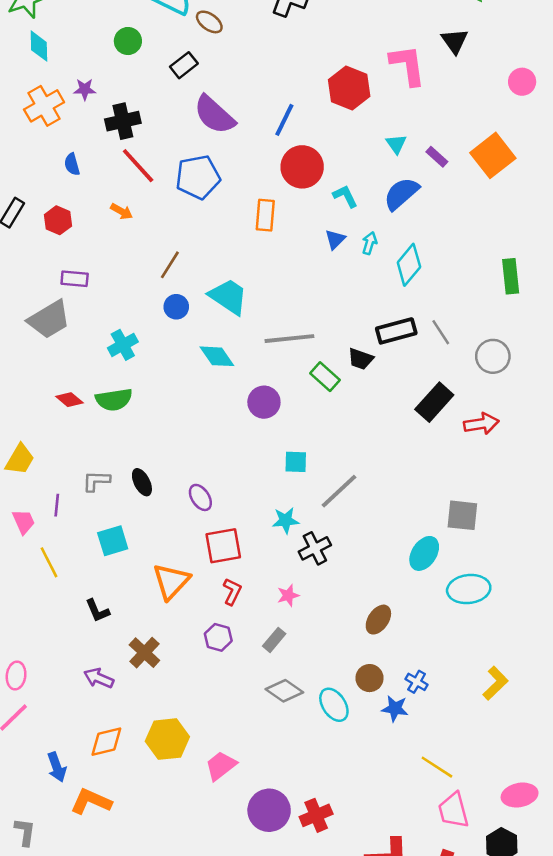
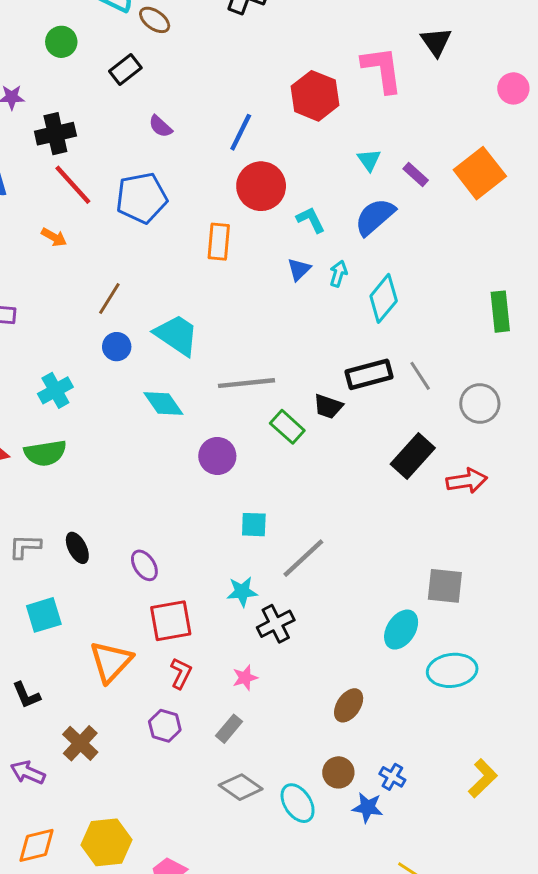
purple semicircle: (214, 115) -> (160, 126), size x0.5

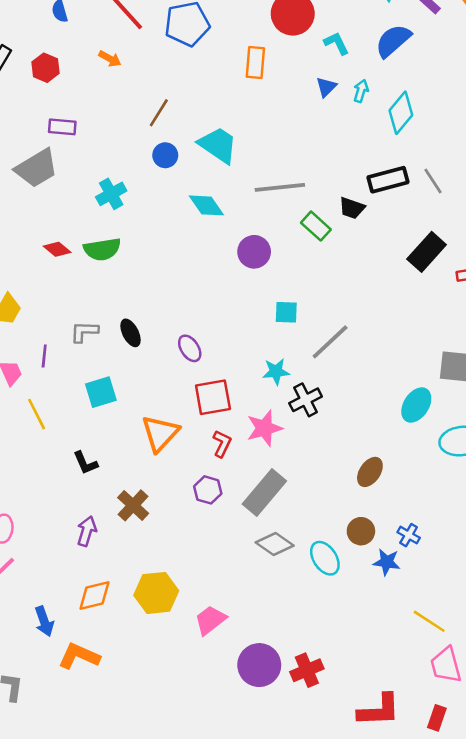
pink star: (245, 678) -> (264, 428), moved, size x1.6
gray rectangle: (229, 729) -> (264, 493), size x1.8
purple arrow: (28, 772) -> (87, 531), turned 84

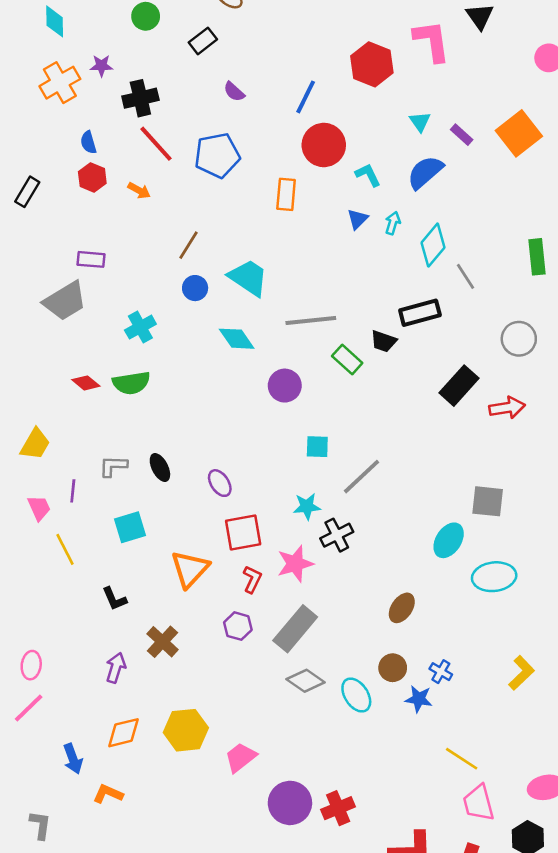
red hexagon: (46, 68) -> (92, 178), moved
gray line: (433, 181) -> (466, 276), moved
orange L-shape: (79, 656) -> (108, 794), size x0.7

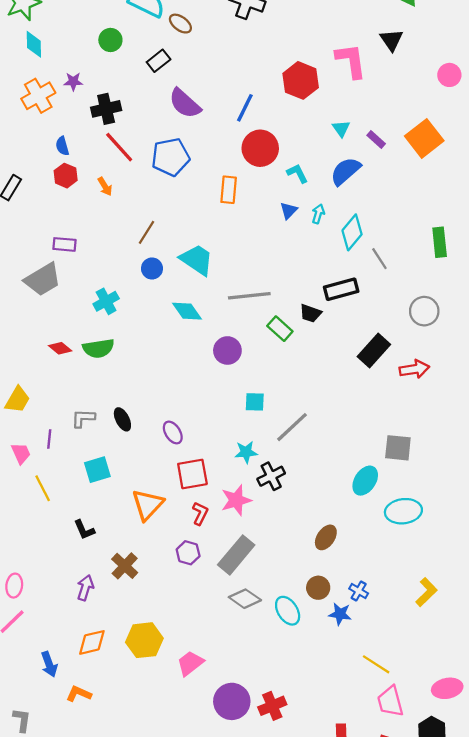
purple semicircle: (234, 92) -> (185, 103), size x1.8
orange arrow: (139, 191) -> (105, 186), turned 30

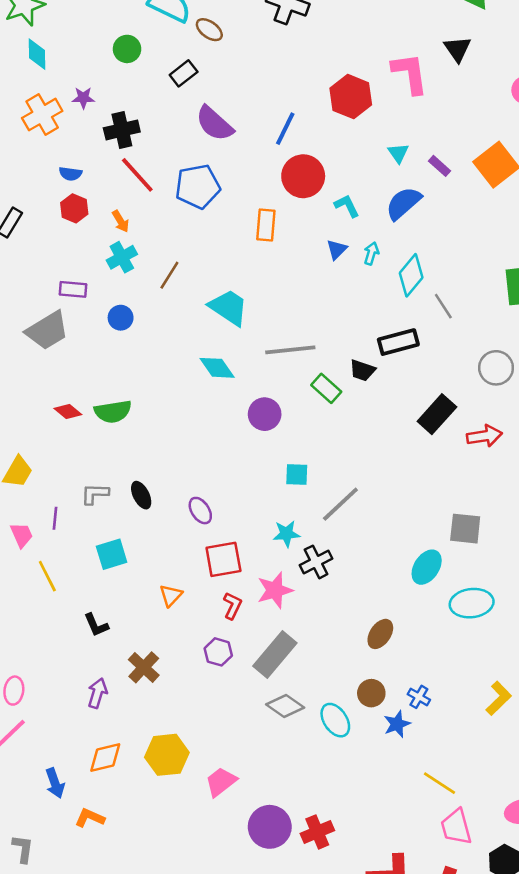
blue semicircle: (62, 146) -> (70, 174), turned -66
blue circle: (152, 268) -> (121, 318), moved
cyan cross: (106, 301) -> (122, 257), moved
orange triangle: (148, 505) -> (171, 595), size x0.6
blue star: (340, 614) -> (397, 724), turned -30

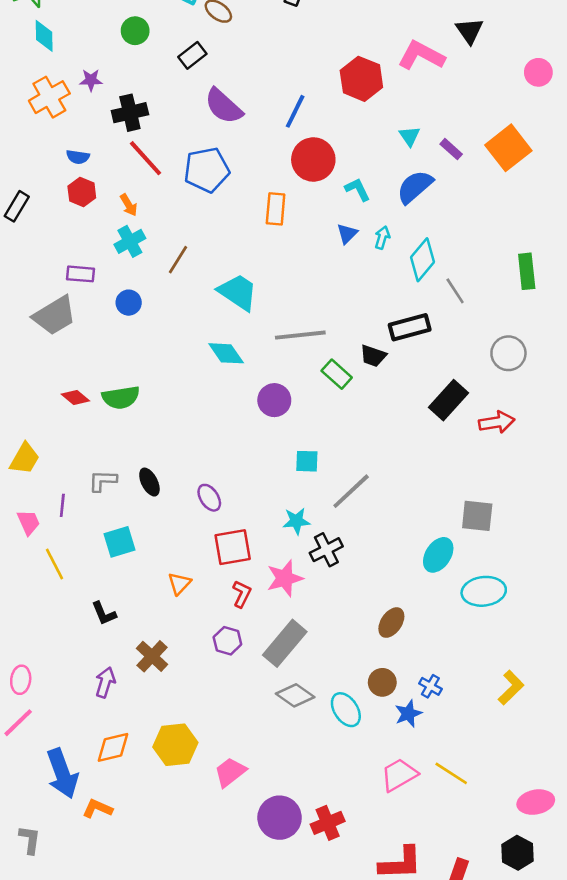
pink L-shape: (410, 73) -> (421, 55), turned -54
blue arrow: (55, 783) -> (62, 773), size x1.6
pink trapezoid: (456, 827) -> (399, 775), moved, turned 75

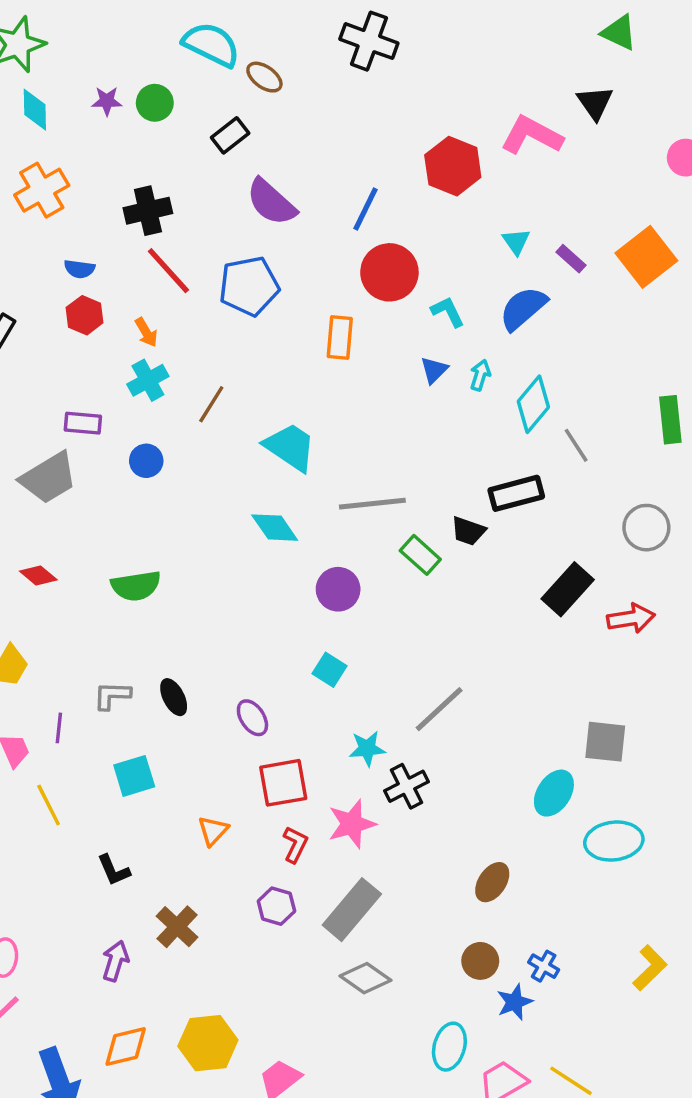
purple star: (91, 80) -> (107, 101), moved
red diamond: (75, 398) -> (38, 576), moved
cyan square: (307, 461) -> (330, 670), moved, turned 30
cyan ellipse: (346, 710) -> (449, 1047), moved, turned 48

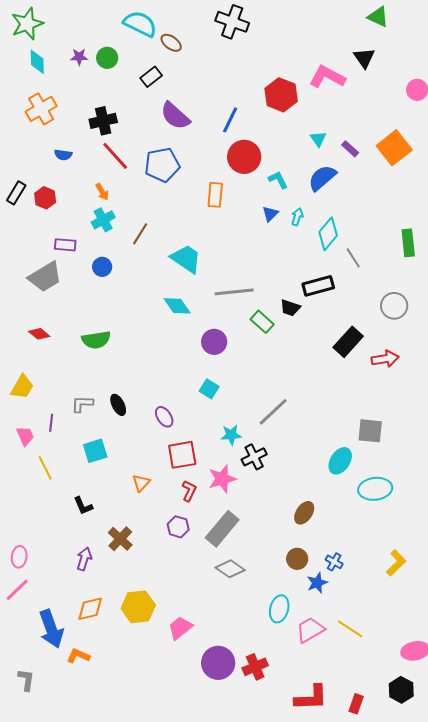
red hexagon: (85, 315) -> (45, 198), moved

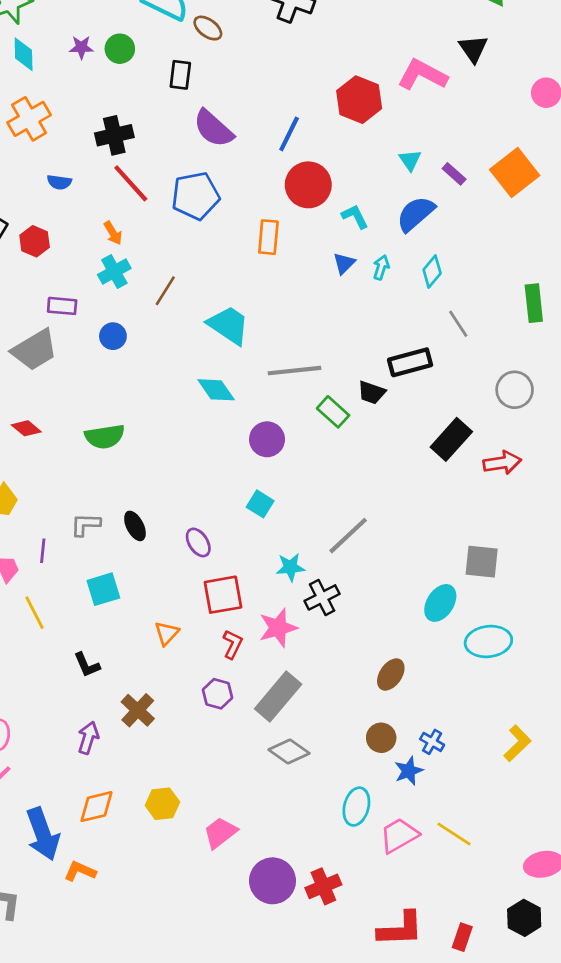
black rectangle: (151, 77) -> (180, 75), turned -45
cyan diamond: (328, 234) -> (432, 272), moved, size x0.7
yellow hexagon: (138, 607) -> (162, 804), size x0.7

